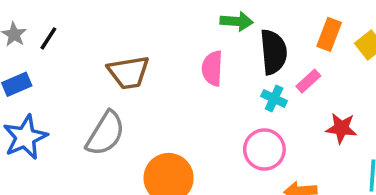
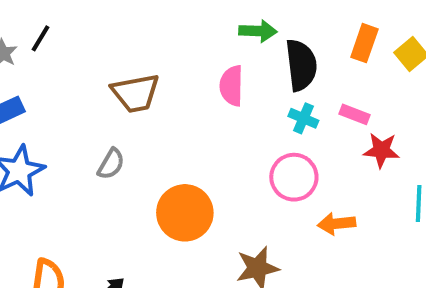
black line: (48, 38) -> (40, 38), moved
pink rectangle: (308, 81) -> (354, 114), moved, turned 65
gray semicircle: (105, 134) -> (111, 164), size x0.6

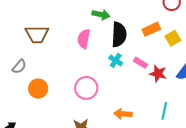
orange rectangle: (364, 43) -> (151, 29), turned 36
red star: (381, 150) -> (158, 74), moved
pink circle: (294, 177) -> (86, 88), moved
orange circle: (185, 213) -> (38, 89), moved, size x0.7

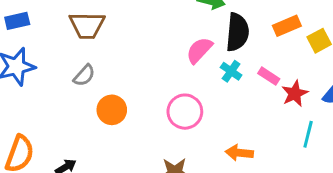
brown trapezoid: (37, 34) -> (87, 25), moved
pink semicircle: (84, 39) -> (199, 50), moved, turned 30
red star: (158, 74) -> (295, 94), turned 30
cyan line: (164, 111) -> (308, 134), moved

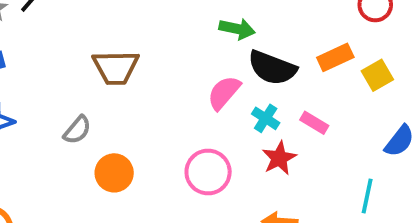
brown trapezoid: (87, 25) -> (116, 67), moved
black semicircle: (237, 32) -> (272, 68), turned 108
red star: (295, 94) -> (279, 158), moved

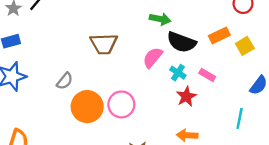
brown trapezoid: (116, 67) -> (104, 44), moved
pink circle: (208, 172) -> (121, 104), moved
orange circle: (114, 173) -> (87, 107), size x1.4

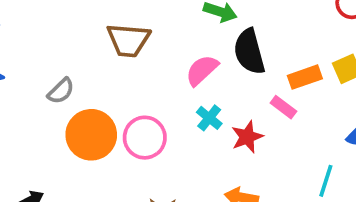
orange rectangle: (219, 35) -> (305, 77), moved
black semicircle: (181, 42) -> (249, 52), turned 48
cyan cross: (178, 73) -> (209, 118), moved

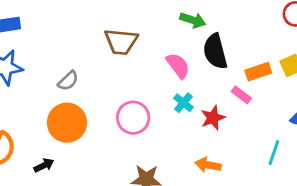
pink semicircle: (202, 70) -> (178, 66), turned 96
orange circle: (91, 135) -> (67, 123), moved

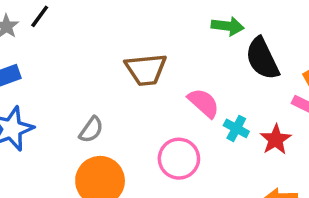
pink semicircle: (178, 66) -> (204, 103), moved

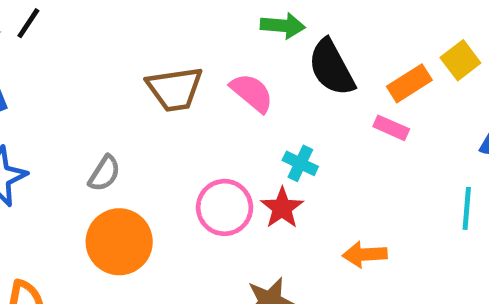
pink semicircle: (204, 103) -> (252, 93), moved
red star: (276, 140) -> (282, 208), moved

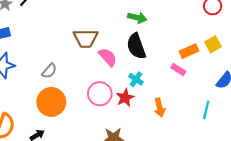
black semicircle: (331, 68) -> (136, 46), moved
pink semicircle: (252, 93) -> (108, 57), moved
orange arrow: (365, 254) -> (159, 108), moved, turned -108

